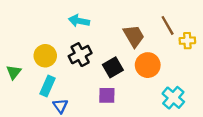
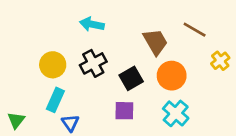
brown line: (168, 25) -> (195, 30), turned -30
yellow cross: (187, 41) -> (220, 61), moved, turned -35
green triangle: (14, 72) -> (16, 120), moved
cyan cross: (173, 98) -> (176, 113), moved

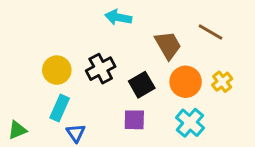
cyan arrow: (92, 24) -> (118, 17), moved
yellow cross: (220, 61) -> (222, 82), moved
green triangle: (16, 120) -> (17, 130), turned 30

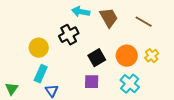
brown trapezoid: (168, 45) -> (109, 18), moved
black cross: (101, 69) -> (69, 35), moved
green triangle: (17, 130) -> (12, 89), turned -32

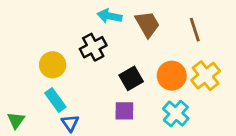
brown line: (144, 22) -> (195, 30), turned 42
yellow cross: (152, 56) -> (206, 76), size x1.5
cyan rectangle: (41, 74) -> (55, 100), turned -60

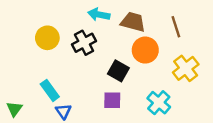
brown trapezoid: (147, 24) -> (133, 22), turned -45
yellow circle: (53, 65) -> (47, 38), moved
orange circle: (172, 76) -> (145, 50), moved
black square: (131, 78) -> (118, 71), turned -30

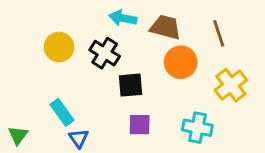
black cross: (84, 43) -> (105, 53), turned -30
black square: (118, 71) -> (130, 85), moved, turned -35
cyan cross: (159, 103) -> (197, 128), turned -30

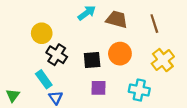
cyan arrow: (123, 18) -> (87, 13), turned 132
black cross: (105, 53) -> (57, 55), moved
orange circle: (181, 62) -> (120, 54), moved

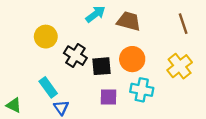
brown line: (154, 24) -> (183, 24), moved
black cross: (57, 55) -> (75, 56), moved
cyan cross: (139, 90) -> (142, 90), moved
green triangle: (13, 95) -> (14, 105), turned -40

